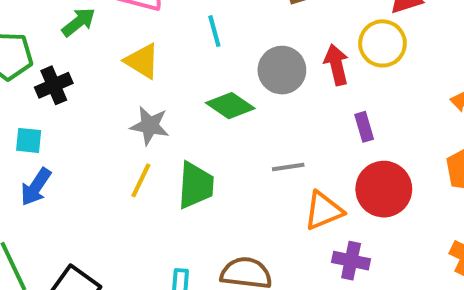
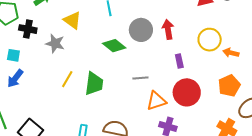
yellow circle: (382, 43) -> (210, 40), moved
black cross: (54, 85) -> (28, 29), turned 30
gray star: (150, 126) -> (55, 43), moved

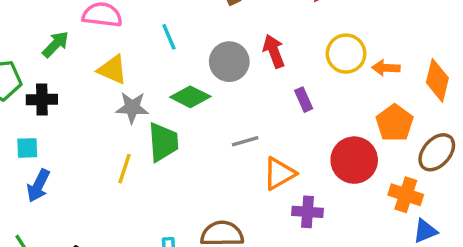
gray star: (55, 43) -> (132, 108), moved
green trapezoid: (94, 84) -> (163, 142), moved
red circle: (187, 92) -> (354, 160), moved

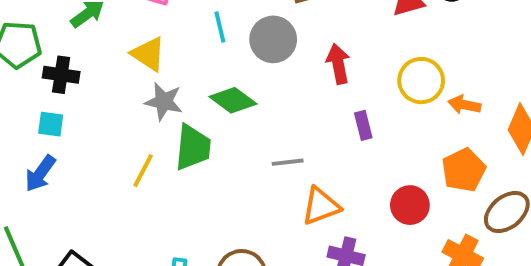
gray circle: (229, 62) -> (273, 39), moved
cyan square: (27, 148) -> (51, 124), moved
red circle: (354, 160) -> (410, 205), size x0.7

